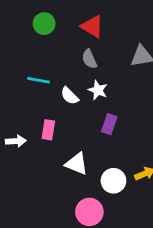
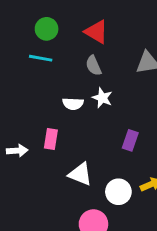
cyan line: (38, 80) -> (41, 58), moved
white semicircle: (70, 96) -> (73, 104), turned -42
purple rectangle: (109, 124) -> (130, 140), moved

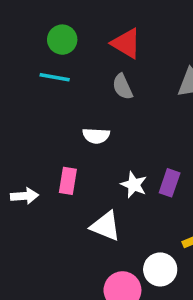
white star: (102, 98) -> (134, 185), moved
white circle: (118, 192) -> (160, 269), moved

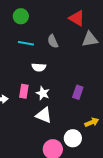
red triangle: (126, 43) -> (77, 18), moved
cyan line: (55, 77) -> (26, 43), moved
white star: (134, 185) -> (43, 93), moved

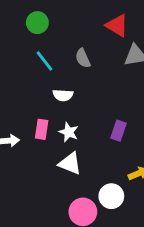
cyan line: (26, 43) -> (44, 61), turned 42

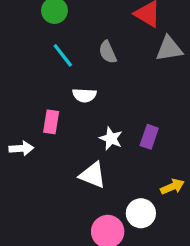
pink rectangle: (42, 129) -> (51, 122), moved
white star: (69, 132) -> (111, 138), moved

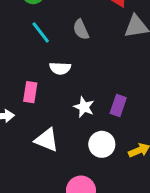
white triangle: (93, 175) -> (47, 140), moved
white circle: (141, 213) -> (102, 144), moved

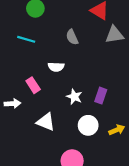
cyan line: (41, 32) -> (26, 39), moved, turned -36
pink rectangle: (30, 92) -> (33, 85), turned -42

